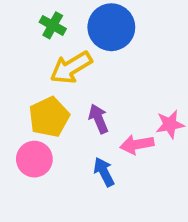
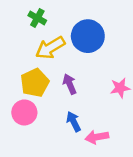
blue circle: (111, 27) -> (88, 36), moved
pink arrow: (137, 144) -> (97, 137), moved

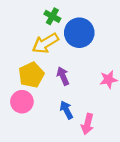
green cross: (37, 18) -> (52, 16), moved
pink arrow: (97, 137) -> (87, 124), turned -66

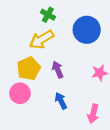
blue circle: (79, 33) -> (87, 30), moved
pink arrow: (87, 124) -> (93, 114), moved

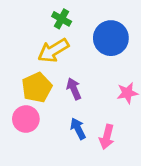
pink arrow: (93, 114) -> (107, 137), moved

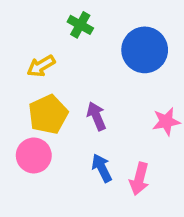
yellow arrow: (53, 50) -> (41, 66), moved, size x0.7

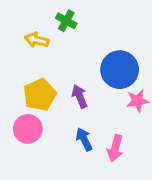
blue circle: (145, 50) -> (120, 70), moved
yellow arrow: (41, 66) -> (37, 40), moved, turned 45

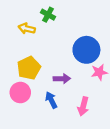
purple arrow: (80, 96) -> (62, 79), moved, turned 112
blue arrow: (84, 139) -> (51, 100), moved

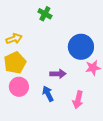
yellow arrow: (27, 28) -> (14, 39), moved, turned 147
yellow pentagon: (29, 68) -> (15, 63), moved

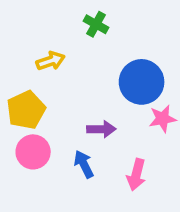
green cross: (45, 14) -> (96, 24), moved
yellow arrow: (14, 39) -> (51, 61), moved

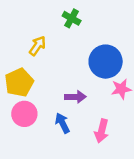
yellow arrow: (51, 61) -> (37, 46), turned -36

